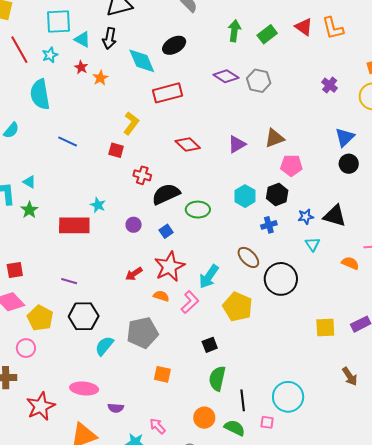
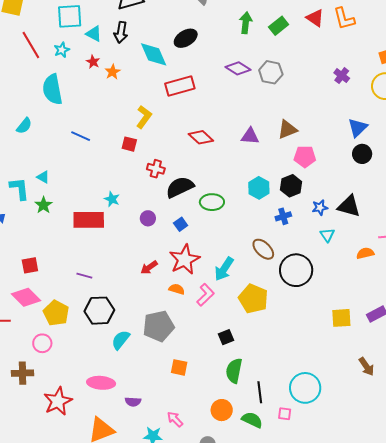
purple triangle: (237, 144) -> (250, 136), turned 36
orange semicircle: (350, 263) -> (365, 253), turned -36

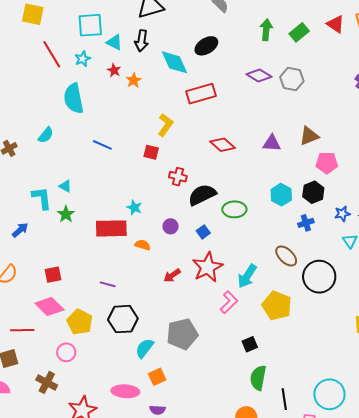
orange semicircle: (177, 289) -> (143, 245), moved
orange square: (179, 367) -> (157, 377), moved, turned -36
brown cross: (22, 373) -> (47, 382), turned 30

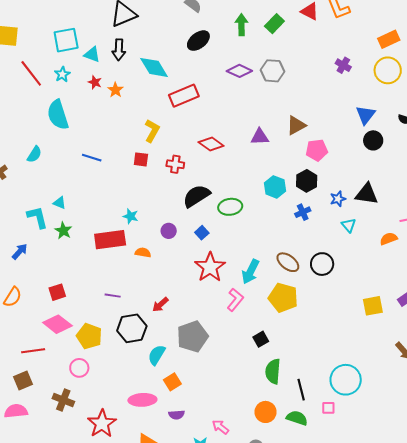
black ellipse: (206, 46) -> (198, 41), moved
red cross: (178, 177) -> (175, 164), moved
brown ellipse: (286, 256) -> (288, 262), moved
red arrow: (172, 275) -> (160, 305), moved
black circle: (319, 277) -> (322, 264), size x0.7

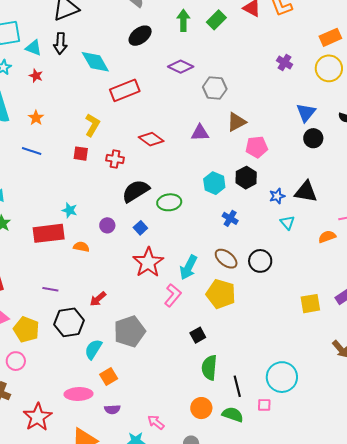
gray hexagon: (272, 71) -> (215, 88), moved
orange star: (115, 90) -> (36, 118), moved
blue cross: (303, 212) -> (230, 218), moved, turned -35

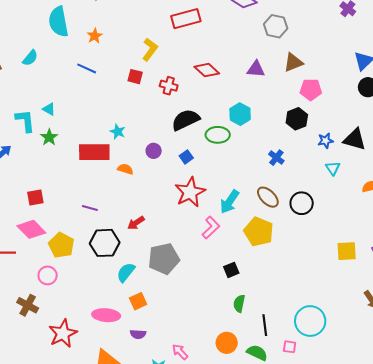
cyan hexagon: (214, 183) -> (240, 114), moved
green semicircle: (209, 368) -> (239, 304), size x0.7

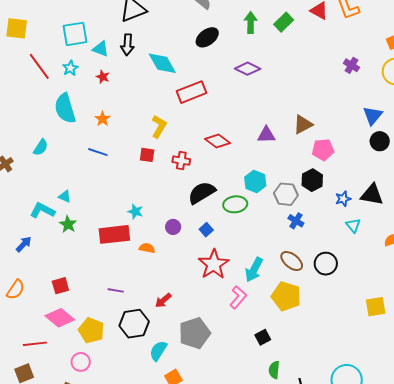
gray hexagon: (276, 26) -> (286, 194), moved
cyan L-shape: (25, 121) -> (42, 210), turned -50

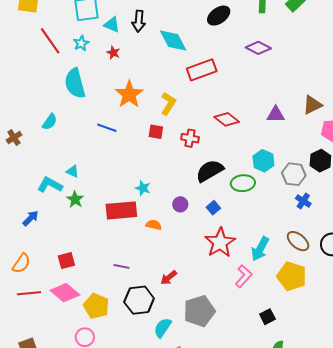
orange star: (103, 119) -> (129, 94), moved, size x1.8
red line: (35, 344) -> (29, 293), moved

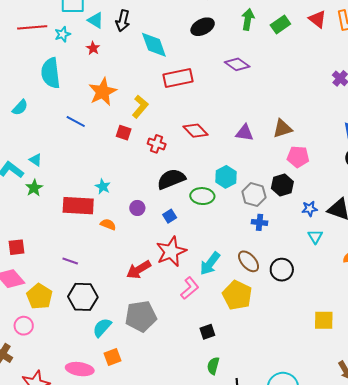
red line: (50, 41) -> (32, 27), turned -68
blue cross: (303, 201) -> (259, 222), turned -35
red arrow: (169, 278) -> (139, 270), moved, size x1.4

